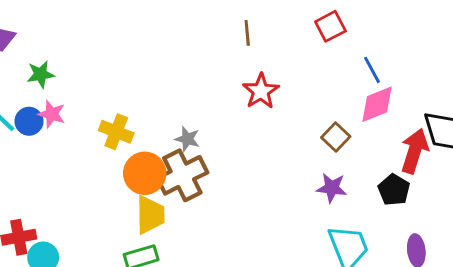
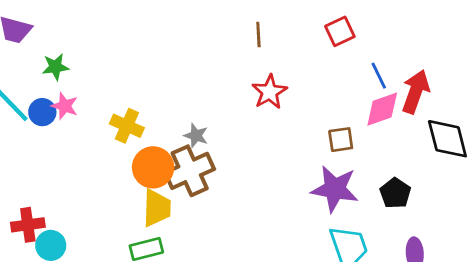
brown square: (336, 137) -> (341, 140), turned 36
red arrow: (415, 151) -> (416, 92), moved
purple star: (332, 188) -> (335, 189), size x1.6

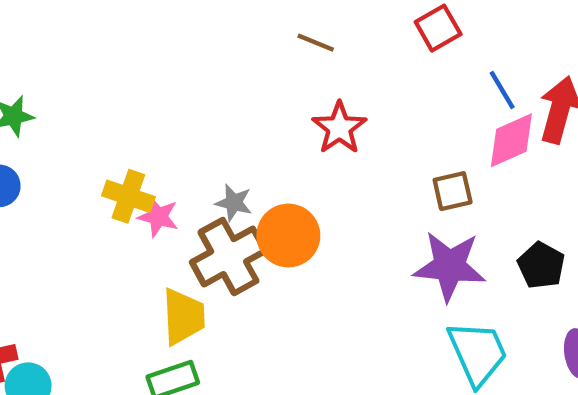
brown line: (258, 35) -> (316, 43), turned -60
pink star: (65, 106) -> (158, 217), moved
orange circle: (153, 167) -> (288, 236), moved

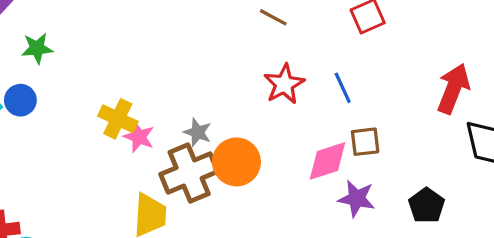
blue line: (502, 90) -> (343, 88), moved
pink diamond: (511, 140) -> (328, 161), moved
purple star: (449, 266) -> (357, 199), size x0.7

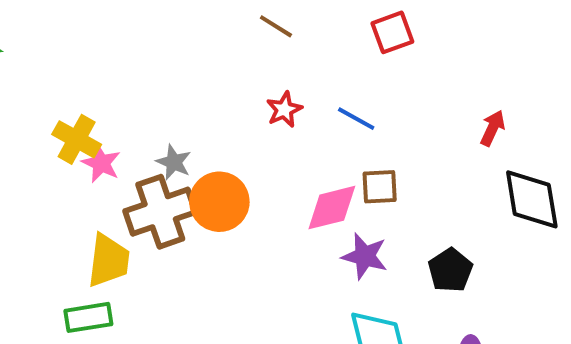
red star: (284, 84) -> (284, 110), size x0.7
blue line: (343, 88) -> (356, 119), turned -40
red arrow: (453, 89) -> (493, 128), size x0.6

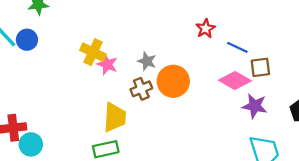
blue line: (356, 119) -> (237, 47), moved
pink diamond: (332, 208) -> (235, 80), turned 48
brown cross: (160, 212) -> (141, 89), size x0.6

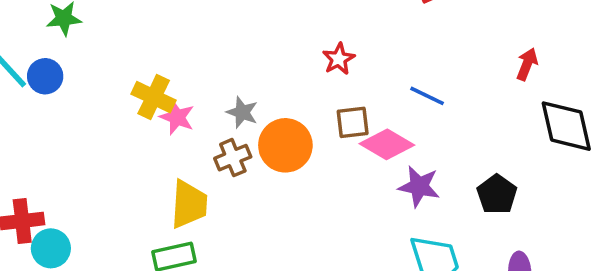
blue line: (237, 47) -> (427, 96), moved
brown square: (260, 67) -> (353, 122), moved

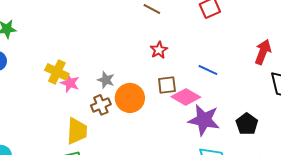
red arrow: (527, 64) -> (263, 52), size x1.4
purple star: (419, 186) -> (204, 120), size x1.4

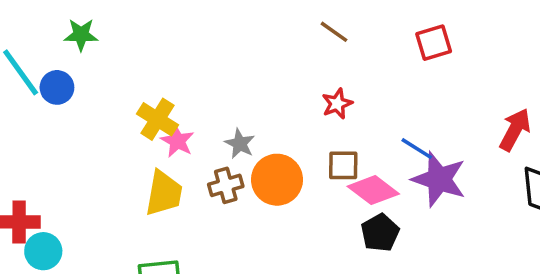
purple star: (204, 120) -> (439, 179), moved
black pentagon: (247, 124) -> (380, 233), moved
yellow trapezoid: (77, 131) -> (164, 193), moved

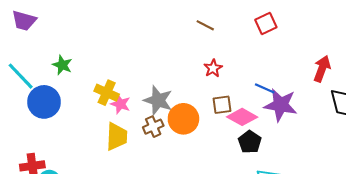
green star: (81, 35) -> (62, 65), moved, turned 30
blue circle: (57, 87) -> (44, 102), moved, size x1.6
gray star: (240, 144) -> (158, 100), size x1.6

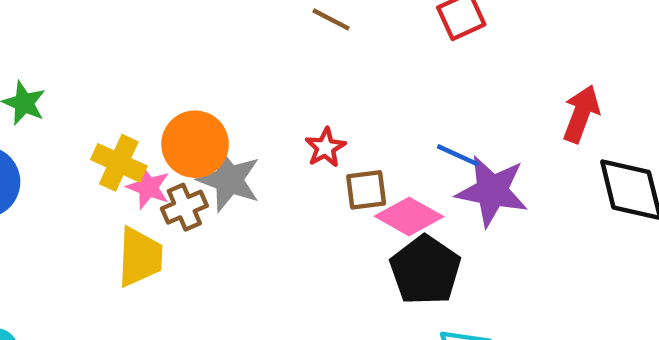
red star: (213, 68) -> (325, 148), moved
orange circle: (183, 119) -> (195, 144), moved
brown cross: (153, 127) -> (184, 207), moved
black pentagon: (250, 142) -> (425, 270), size x1.4

